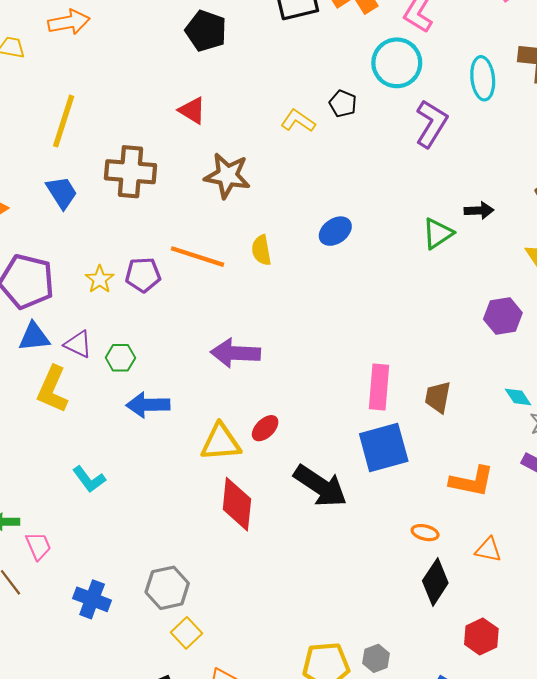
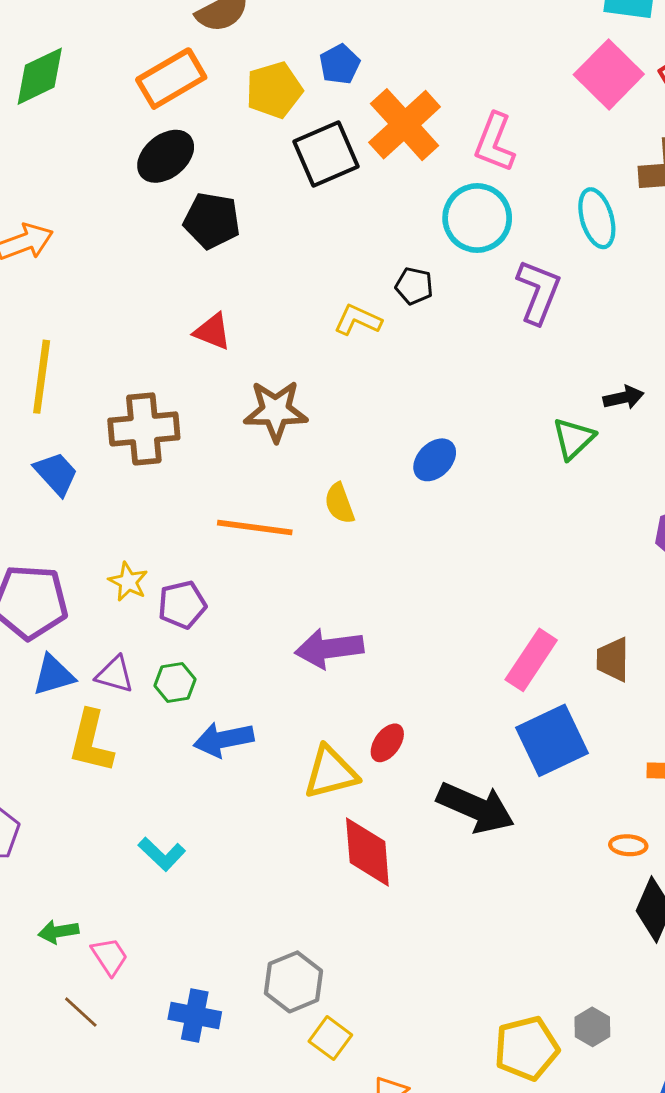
purple pentagon: (143, 275) -> (182, 605), moved
pink rectangle: (379, 387) -> (531, 660), turned 39

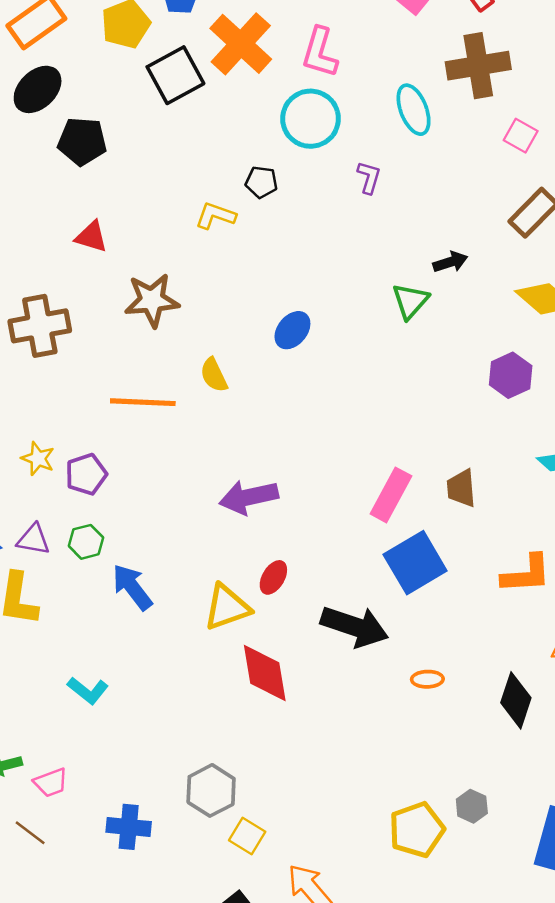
purple L-shape: (538, 292) -> (369, 177), size x0.6
purple arrow: (329, 649) -> (249, 497), moved
blue arrow: (224, 739) -> (132, 587), turned 69
orange ellipse: (628, 845) -> (427, 679), moved
pink trapezoid: (110, 956) -> (51, 783), turned 108

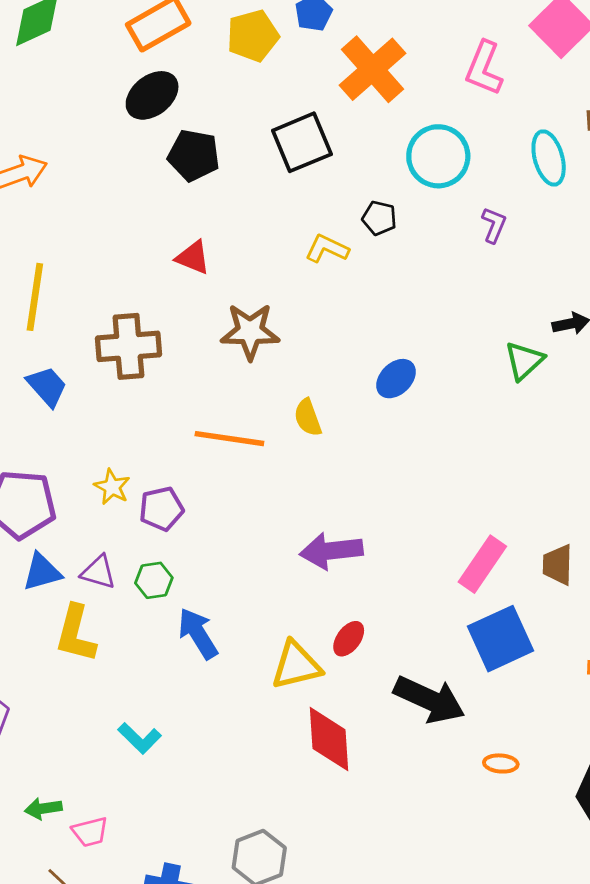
pink L-shape: (320, 52) -> (484, 68), moved
black square: (175, 75) -> (302, 142), moved

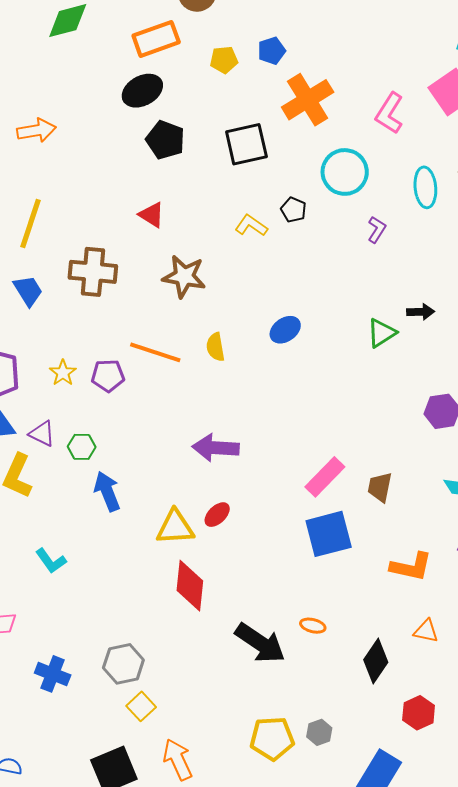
yellow pentagon: (253, 36) -> (224, 60), size x0.7
purple pentagon: (161, 509) -> (108, 376), moved
black arrow: (429, 700) -> (260, 643), moved

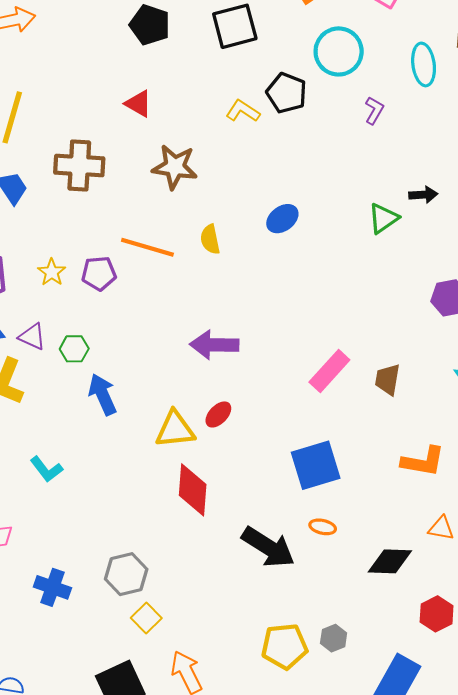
black pentagon: (293, 210) -> (286, 93), size x1.5
blue square: (329, 534) -> (316, 465), moved
black diamond: (376, 661) -> (390, 561), turned 60

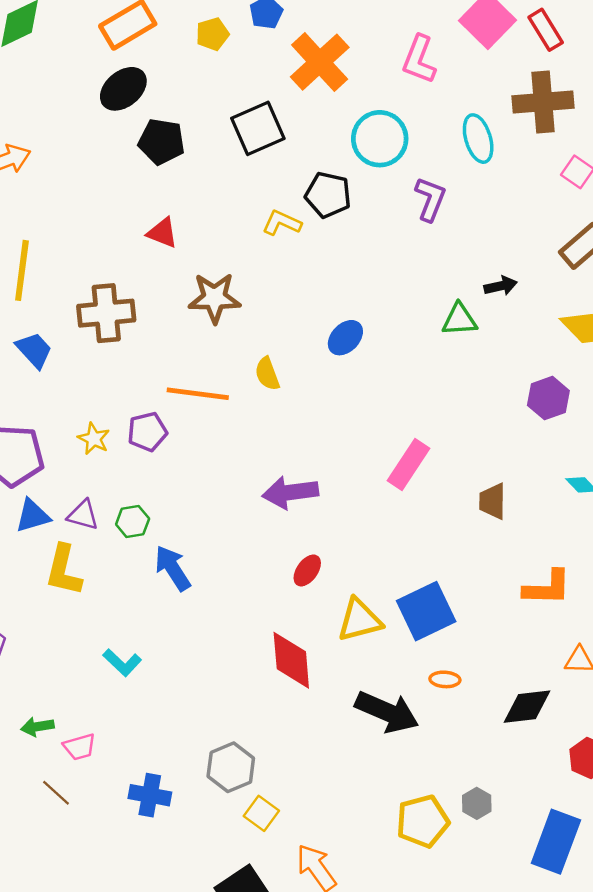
purple L-shape: (374, 110) -> (430, 199), size x1.4
green triangle: (383, 218) -> (459, 320), turned 40
pink rectangle: (329, 371) -> (409, 465), moved
yellow triangle: (175, 429) -> (360, 620), moved

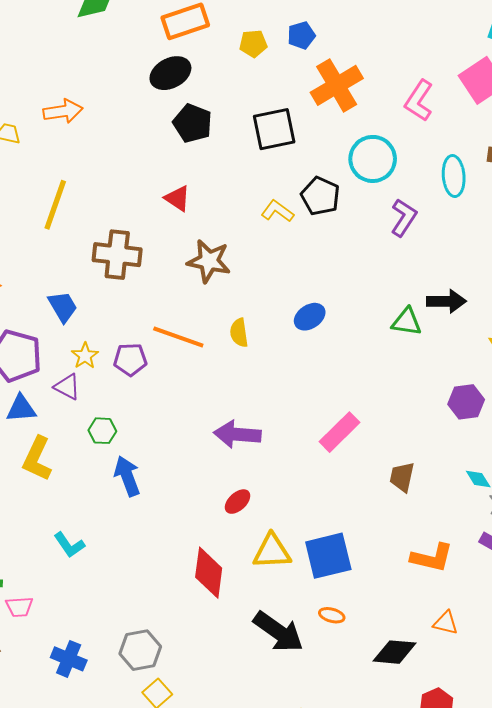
black arrow: (501, 286) -> (446, 301), size x1.4
blue trapezoid: (34, 350) -> (63, 307), moved
purple triangle: (83, 515) -> (67, 387), moved

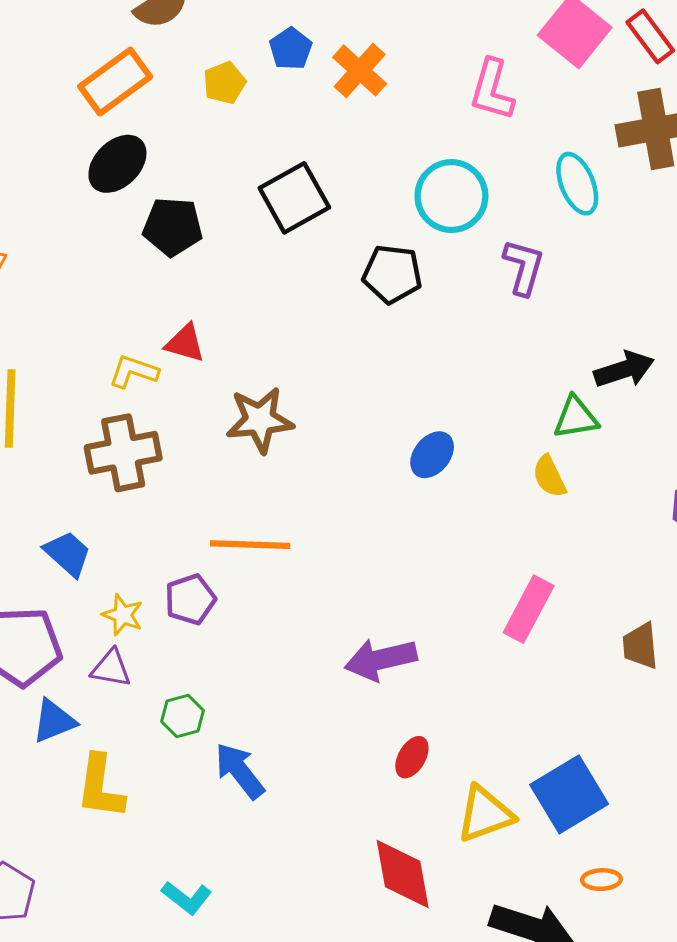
orange cross: (337, 85) -> (360, 70), moved, size x0.7
yellow L-shape: (277, 211) -> (134, 372), moved
yellow semicircle: (239, 333) -> (549, 476), moved

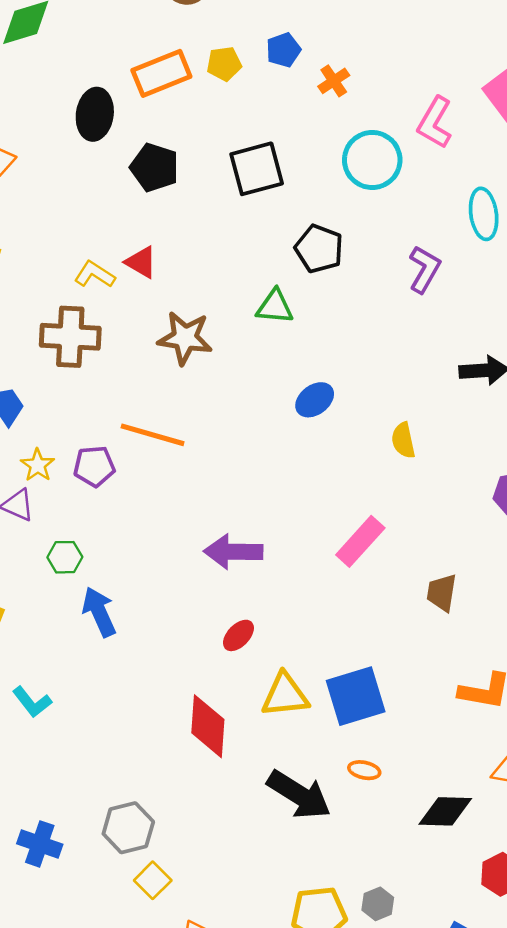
orange cross: (360, 70) -> (334, 81), size x0.7
orange rectangle: (115, 82) -> (161, 73), moved
black ellipse: (117, 164) -> (95, 114), moved, turned -51
cyan circle: (451, 196) -> (372, 160), moved
green triangle: (576, 418) -> (275, 307), moved

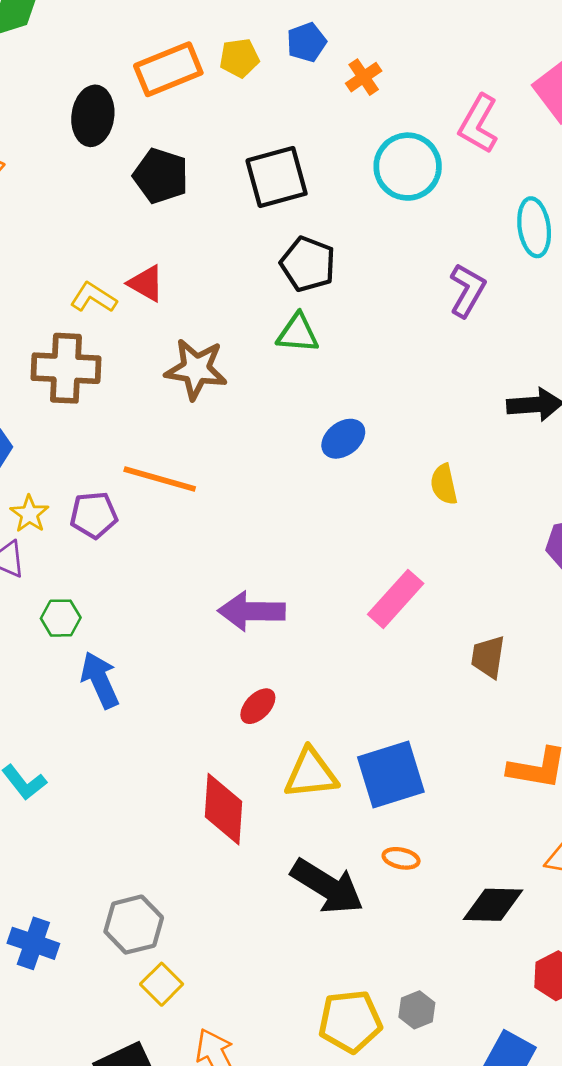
black pentagon: (319, 249) -> (308, 264), moved

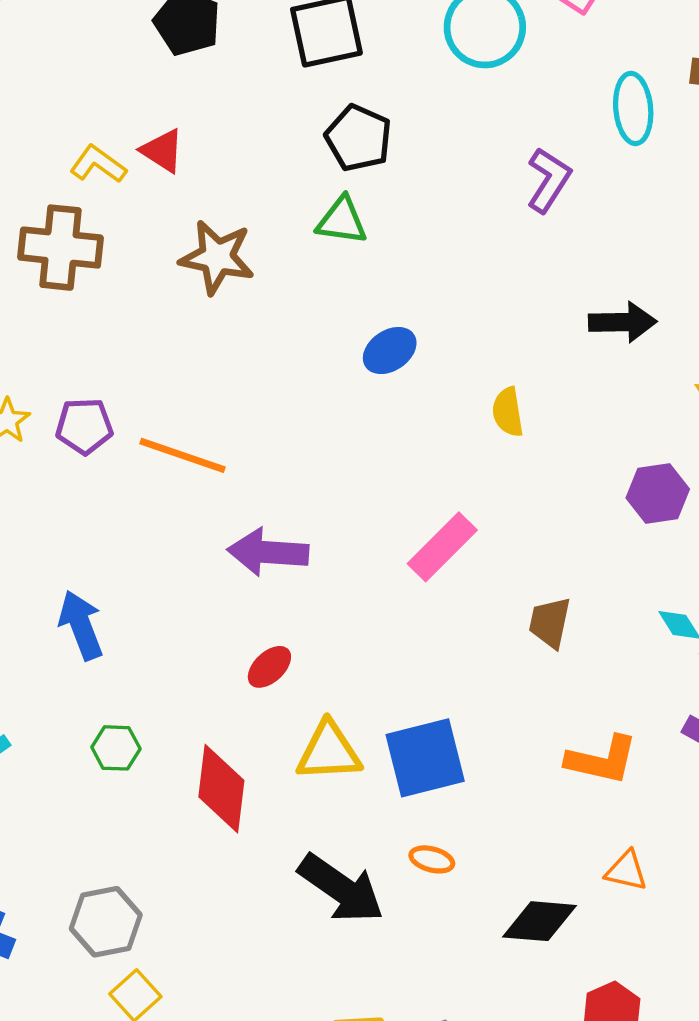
orange line: (160, 479) -> (183, 455), moved
green hexagon: (61, 618) -> (116, 748), moved

